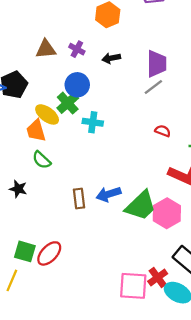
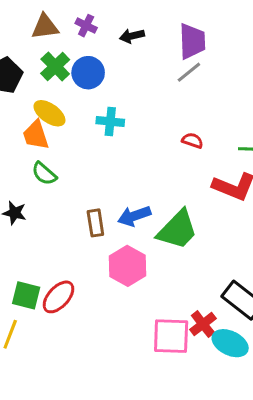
green cross: (68, 103) -> (55, 67), moved
red semicircle: (163, 131) -> (192, 141), moved
pink hexagon: (167, 213) -> (127, 266), moved

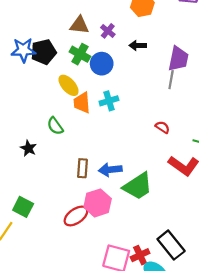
green cross: (55, 67) -> (80, 54), turned -30
gray line: (189, 72) -> (171, 80), turned -54
cyan cross: (110, 122) -> (109, 101), turned -36
orange trapezoid: (36, 135) -> (82, 103), moved
red ellipse: (58, 297) -> (76, 216), moved

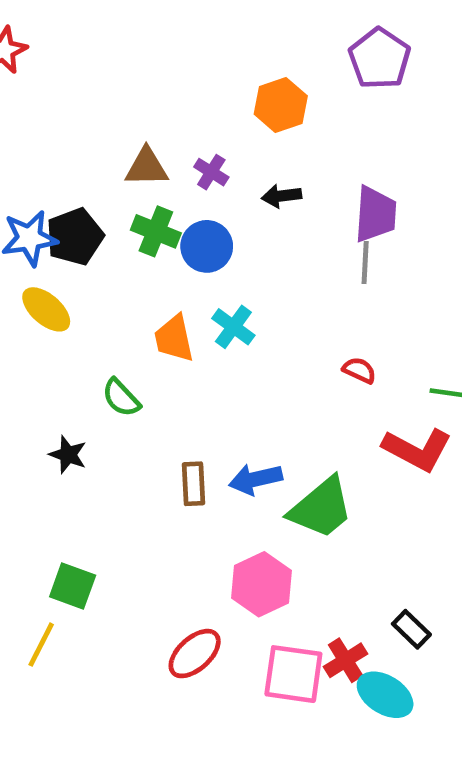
yellow ellipse: (69, 85) -> (46, 309), moved
cyan cross: (109, 101) -> (233, 327), turned -30
pink hexagon: (98, 203) -> (262, 584), moved
red ellipse: (76, 216) -> (195, 654), moved
black rectangle: (171, 245) -> (411, 629), size x0.6

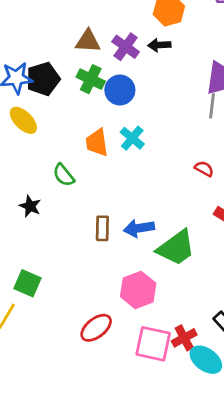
purple cross: (211, 172) -> (126, 47), size x1.4
black arrow: (281, 196) -> (159, 45), moved

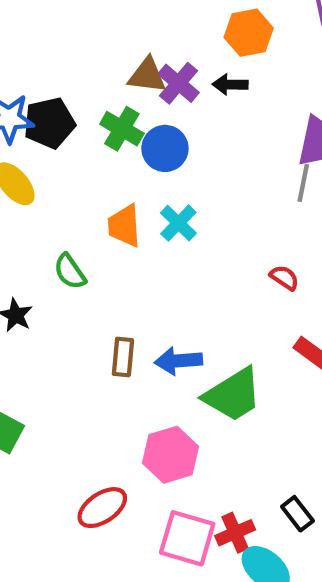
brown triangle: (88, 41) -> (147, 75), moved

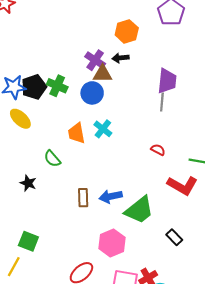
brown triangle: (147, 75) -> (103, 74), moved
green cross: (122, 129) -> (57, 86), moved
black rectangle: (297, 514) -> (174, 237), moved

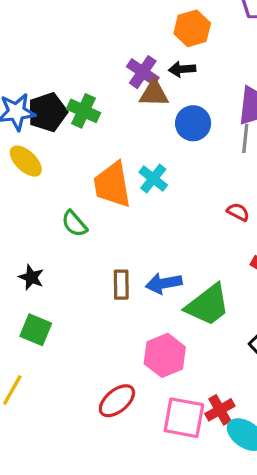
blue circle: (92, 93) -> (193, 123), moved
orange trapezoid: (76, 133) -> (112, 185), size x1.4
black star: (28, 183) -> (31, 277), moved
green square: (28, 241) -> (36, 330), moved

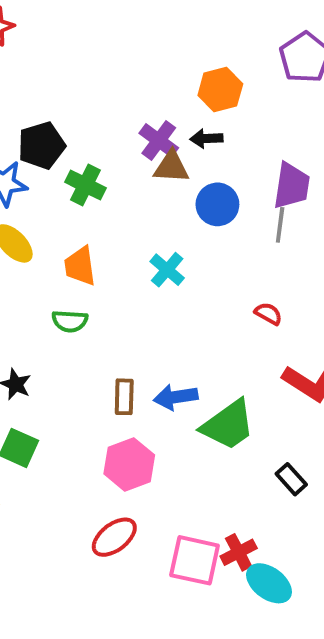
black pentagon: (47, 112) -> (41, 145), moved
orange trapezoid: (112, 185) -> (80, 266), moved, size x0.7
green semicircle: (74, 224) -> (70, 321), turned -48
pink hexagon: (165, 355) -> (129, 464), moved

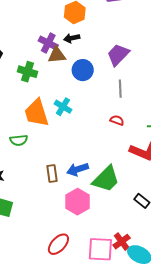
green cross: (85, 185) -> (28, 72), moved
purple trapezoid: (292, 186) -> (118, 55), turned -135
gray line: (280, 225) -> (120, 89), moved
orange trapezoid: (80, 266) -> (37, 113), moved, size x1.4
pink hexagon: (129, 464) -> (77, 202), moved

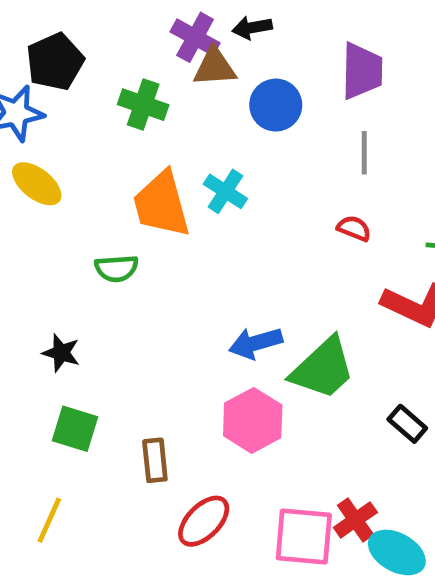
purple trapezoid: (118, 55) -> (362, 71), turned 135
brown rectangle: (52, 173) -> (155, 460), moved

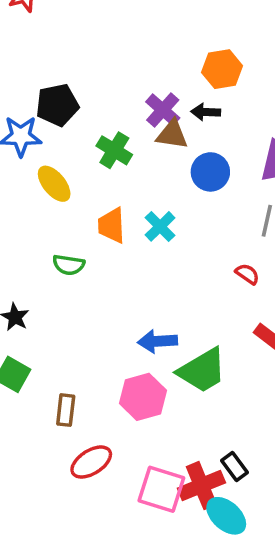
yellow ellipse: (37, 184) -> (54, 184), moved
orange trapezoid: (161, 204) -> (112, 225), size x0.7
black rectangle: (407, 424) -> (235, 467), moved
red cross: (355, 520) -> (201, 486), size x1.4

